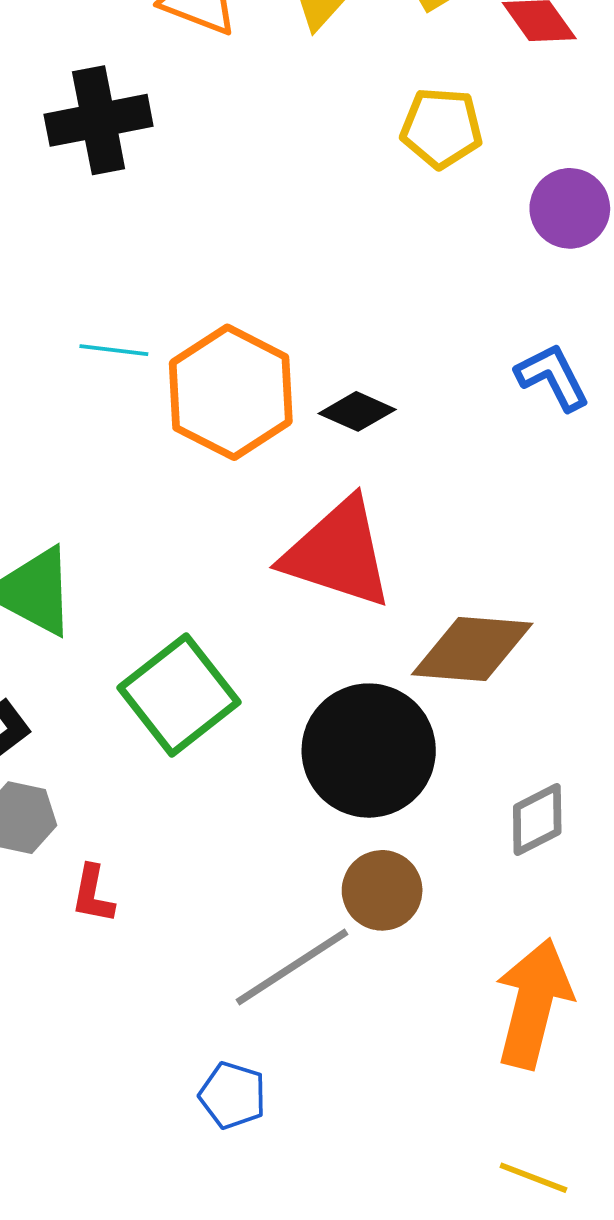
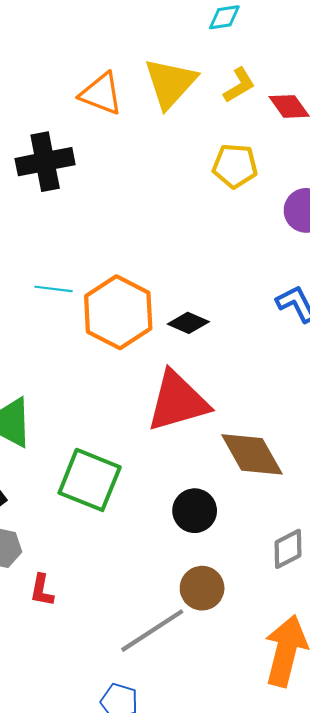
red triangle: (338, 553) -> (178, 401), turned -34
brown diamond: (472, 649) -> (252, 454), turned 56
green square: (179, 695) -> (90, 480), turned -30
black circle: (369, 751) -> (195, 511), size x0.6

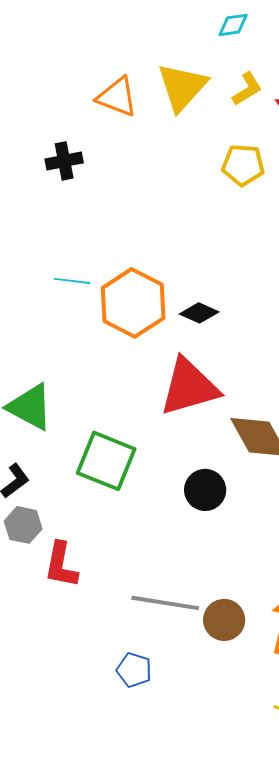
black cross: (45, 162) -> (64, 161), size x0.7
brown circle: (202, 588) -> (224, 620), moved
red L-shape: (42, 590) -> (61, 565), size x1.5
gray line: (152, 631) -> (165, 603), turned 42

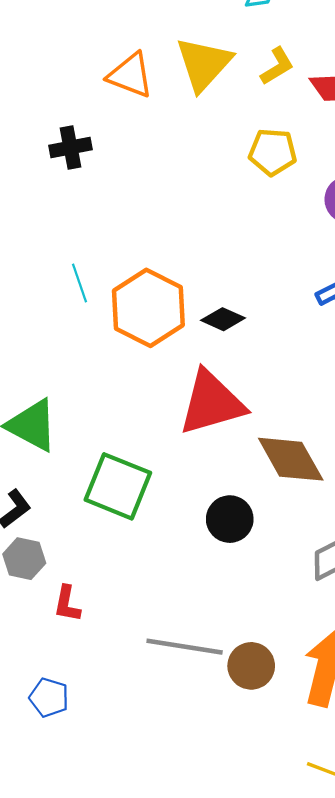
cyan line: (72, 281) -> (80, 283), turned 64
red L-shape: (61, 565) -> (67, 604), size x0.7
blue pentagon: (134, 670) -> (49, 698), moved

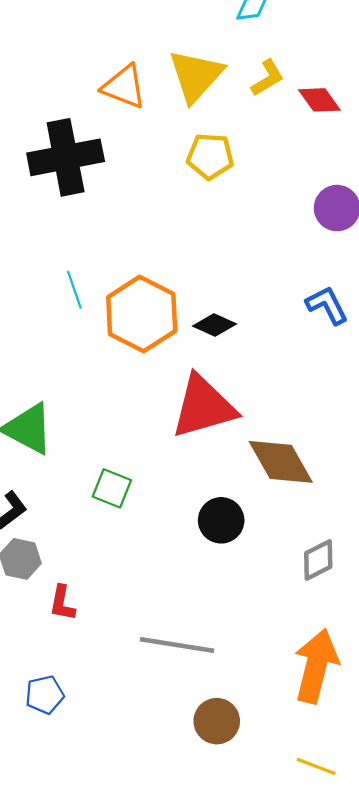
black cross: (70, 147) -> (66, 157), size x1.8
yellow pentagon: (273, 152) -> (210, 156), moved
green square: (118, 486) -> (112, 488), size x0.6
brown circle: (251, 666) -> (217, 721), moved
blue pentagon: (49, 698) -> (45, 695), turned -30

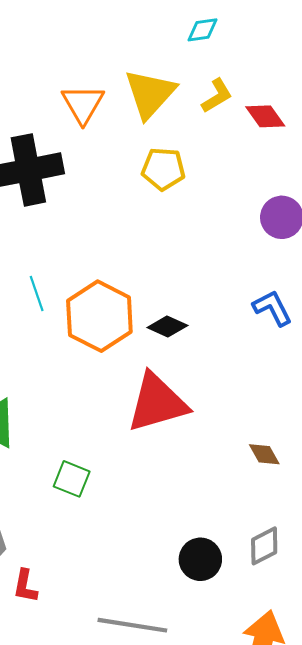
orange triangle: (124, 87) -> (83, 104), turned 39
brown diamond: (281, 462) -> (264, 454), moved, size x0.5
black circle: (221, 520) -> (200, 559), moved

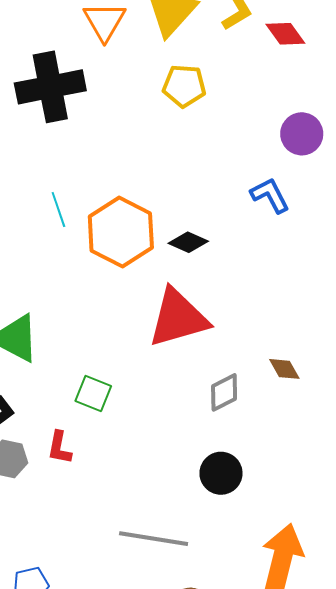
blue L-shape: (272, 308) -> (270, 195), moved
gray diamond: (264, 546) -> (224, 392), moved
red L-shape: (25, 586) -> (59, 448), moved

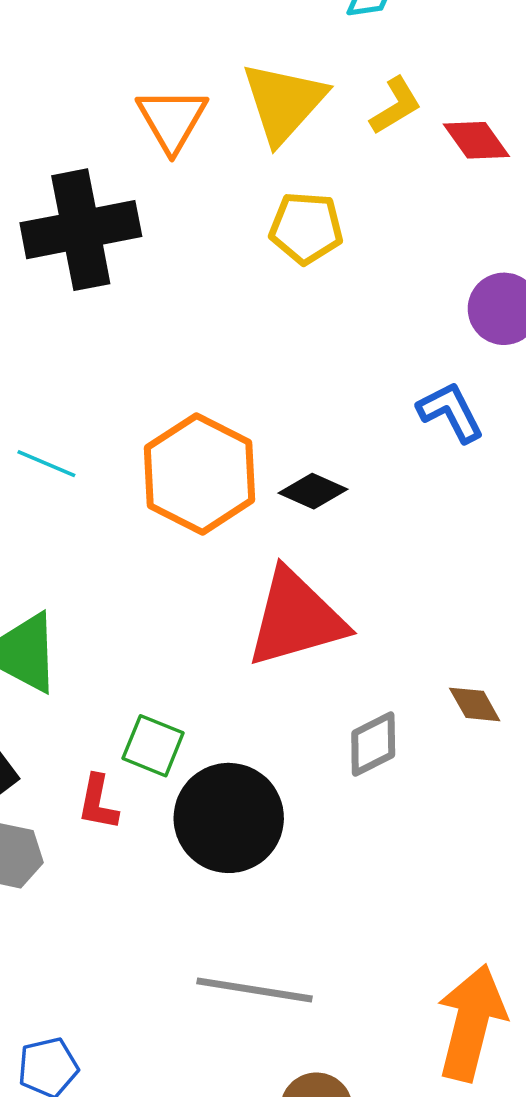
cyan line: (58, 210) -> (46, 464), moved, turned -48
red L-shape: (59, 448) -> (98, 802), moved
black circle: (221, 473) -> (229, 818), moved, size x1.5

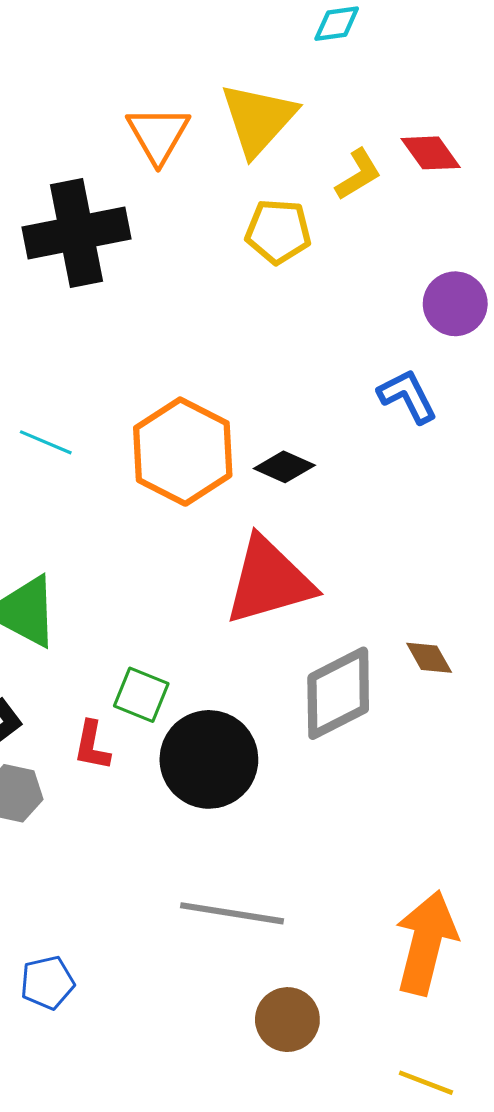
yellow L-shape: (396, 106) -> (358, 174), moved
gray diamond: (373, 744) -> (338, 693), size x1.6

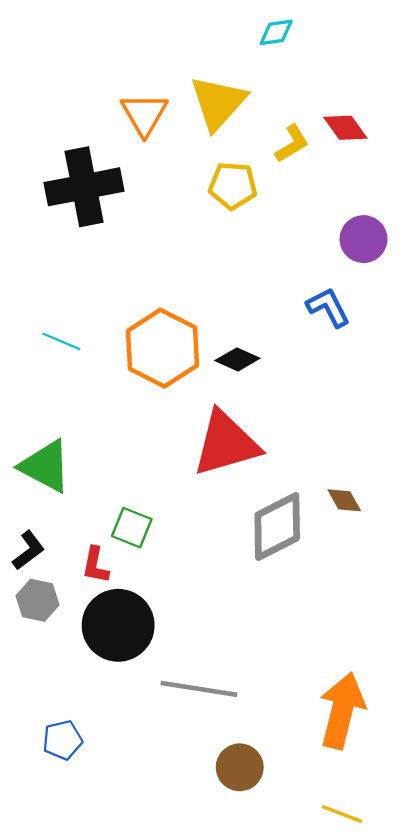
black circle: (209, 759) -> (118, 625), moved

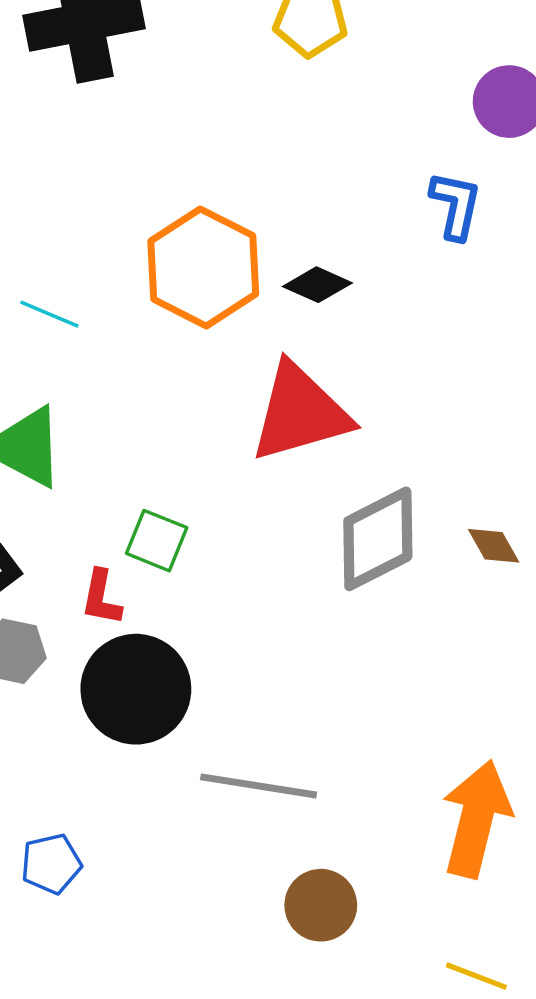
blue L-shape: (328, 307) -> (456, 205), turned 39
cyan line: (61, 341) -> (49, 314), moved
brown diamond: (344, 500) -> (494, 546), moved

